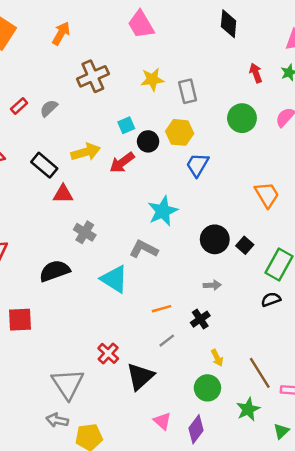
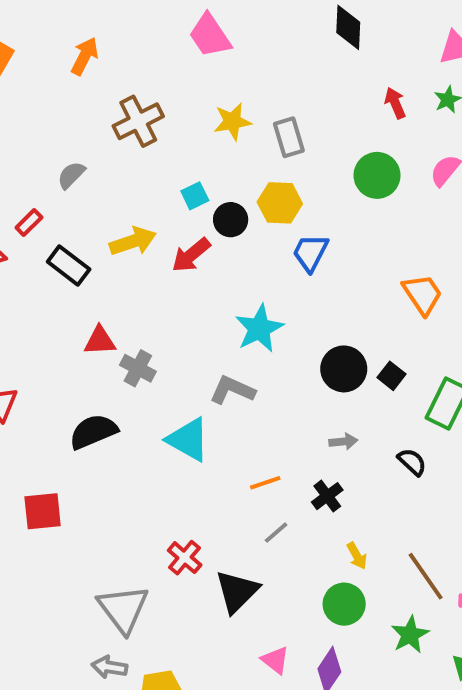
red rectangle: (19, 106) -> (29, 222), moved
red triangle: (63, 194) -> (100, 341), moved
black semicircle: (271, 299) -> (412, 462), moved, turned 66

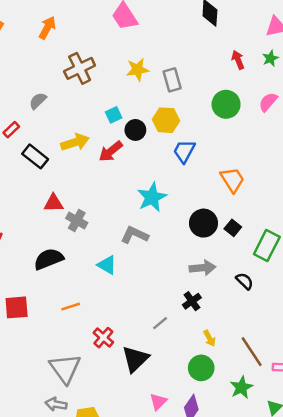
orange trapezoid: (422, 294) -> (232, 180), moved
cyan triangle: (188, 440) -> (107, 265), size x0.7
gray arrow: (343, 441) -> (202, 268), size x1.5
orange line: (265, 483) -> (71, 307), moved
pink triangle: (275, 660) -> (158, 402), turned 36

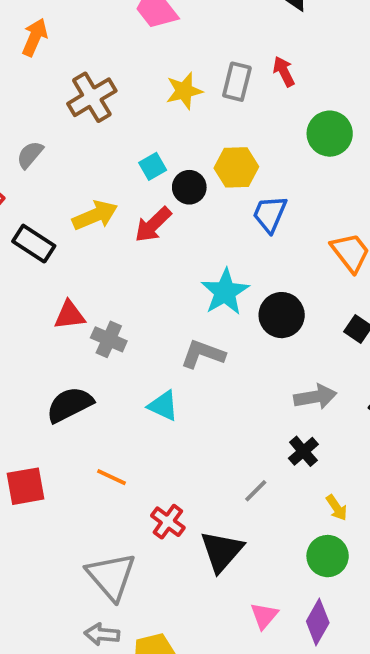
red arrow: (238, 60) -> (284, 72), moved
gray rectangle: (172, 80) -> (237, 82), moved, turned 35
black circle: (203, 223) -> (282, 315), moved
orange line: (71, 307) -> (111, 477), turned 48

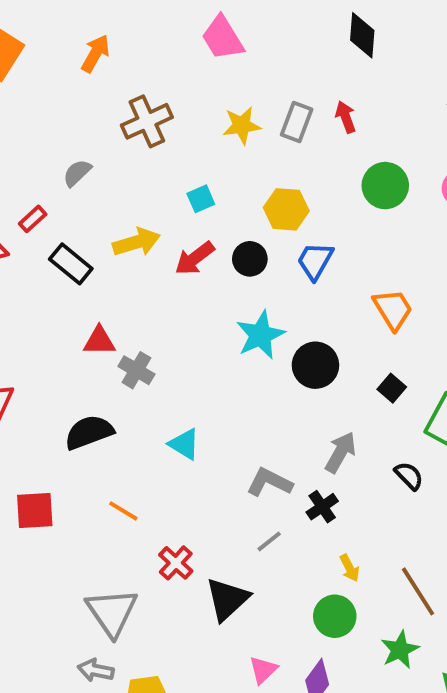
black circle: (189, 187) -> (250, 259), moved
gray L-shape: (203, 354) -> (269, 482), moved
gray arrow: (315, 397) -> (340, 452), turned -57

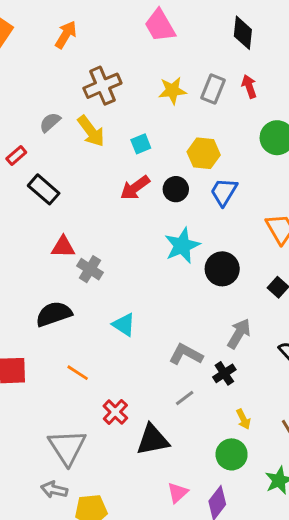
black diamond: (362, 35) -> (243, 33), moved
yellow arrow: (137, 242) -> (91, 131), moved, turned 68
black triangle: (227, 599) -> (153, 440), turned 30

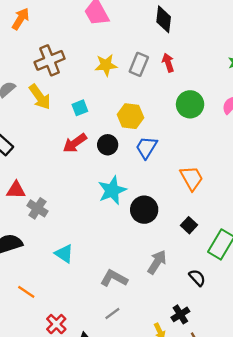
black cross: (224, 373) -> (180, 314), moved

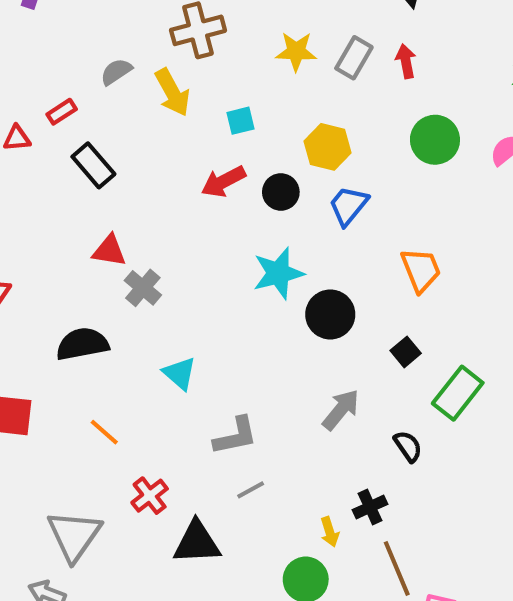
gray L-shape: (114, 278) -> (236, 436), moved, turned 132

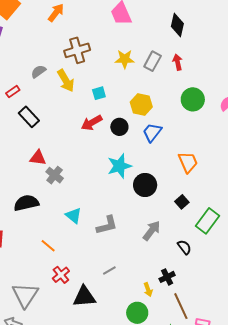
orange line: (104, 432) -> (48, 246), moved
gray L-shape: (236, 436) -> (107, 225), moved

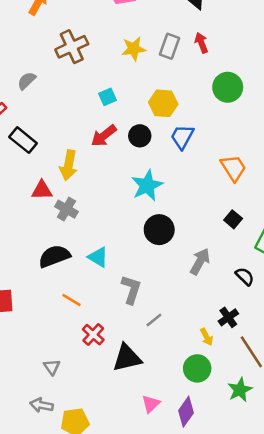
yellow arrow: (66, 81) -> (69, 165), moved, turned 50
black circle: (145, 185) -> (159, 230), moved
black semicircle: (26, 203) -> (54, 256), moved
gray L-shape: (107, 225) -> (131, 289), moved, turned -50
gray triangle: (25, 295) -> (52, 367), size x0.5

